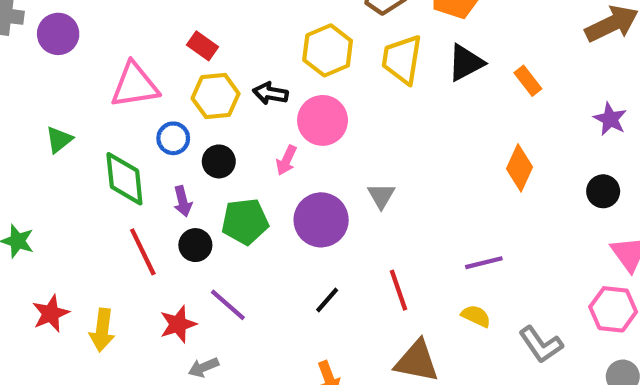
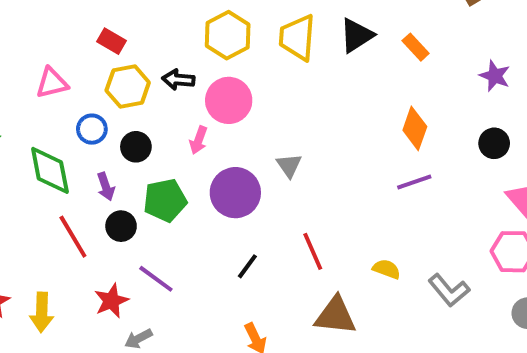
pink triangle: (135, 85) -> (52, 83), size x0.7
purple line: (484, 263) -> (414, 182), moved

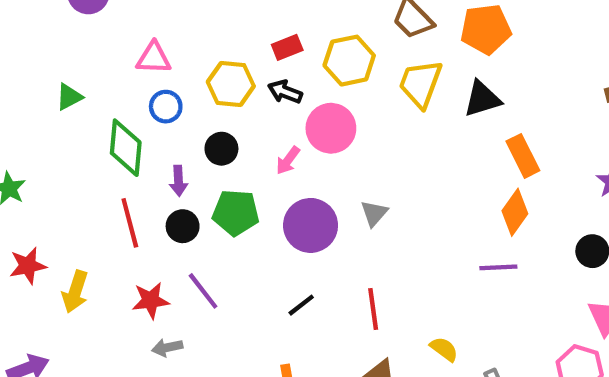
red rectangle: (112, 41) -> (287, 47), moved, turned -68
orange rectangle: (416, 47) -> (523, 156), moved, size x1.4
blue circle: (92, 129) -> (166, 107), moved

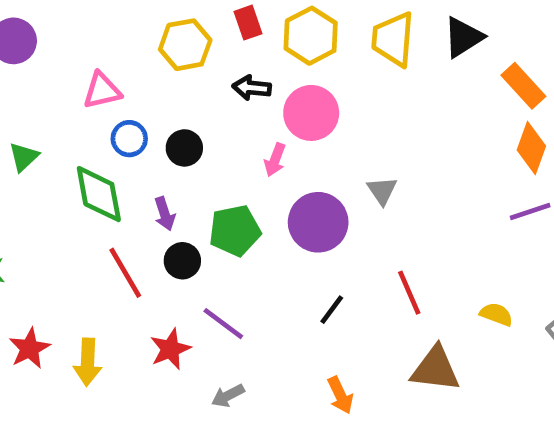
red rectangle: (287, 47) -> (248, 23), moved, turned -72
yellow hexagon: (231, 84) -> (185, 45), moved
black circle: (221, 149) -> (184, 148), moved
gray arrow: (167, 348) -> (228, 396), moved

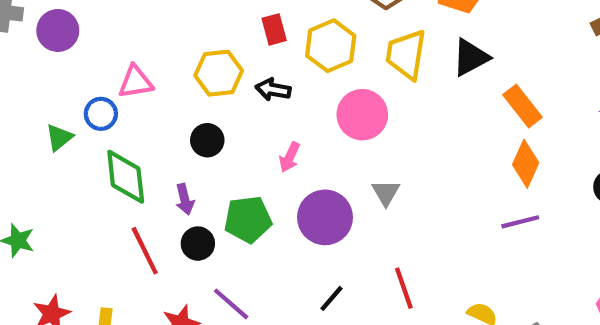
yellow hexagon: (185, 45) -> (219, 73), moved
pink circle: (311, 113) -> (362, 115), moved
blue circle: (129, 139) -> (101, 114), moved

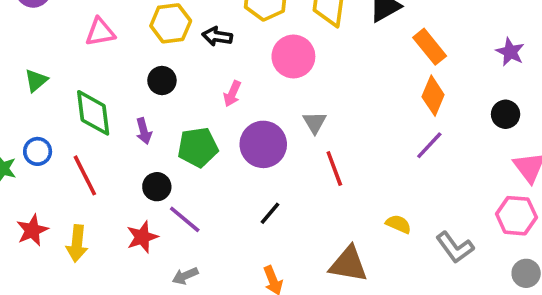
blue circle: (101, 114) -> (38, 151), moved
purple line: (520, 222) -> (429, 145), turned -32
black circle: (198, 244) -> (157, 187), moved
red line: (145, 251) -> (85, 175), moved
red line: (404, 288) -> (334, 168), moved

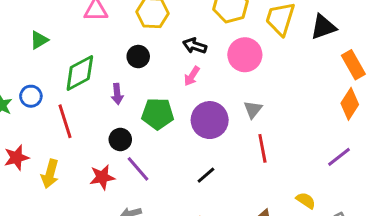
black arrow: (217, 36) -> (195, 46), moved
green diamond: (93, 113) -> (80, 73), turned 60
purple line: (429, 145) -> (339, 157), moved

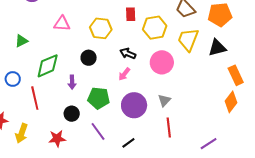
purple line: (339, 157) -> (209, 144), moved
purple line: (138, 169) -> (98, 131), moved

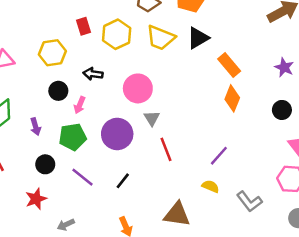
yellow trapezoid: (188, 40) -> (161, 38), turned -75
black circle: (89, 58) -> (58, 91), moved
pink circle: (162, 62) -> (138, 88), moved
pink arrow: (124, 74) -> (80, 105), moved

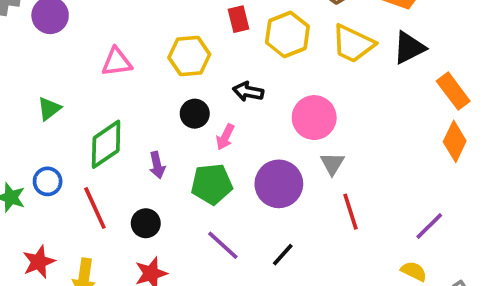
black circle: (45, 164) -> (146, 223), moved

